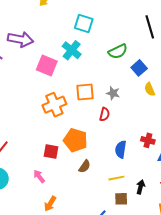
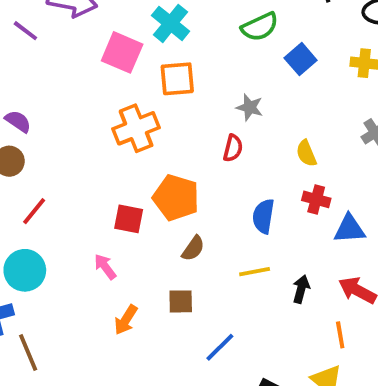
yellow semicircle: (150, 89) -> (306, 153), moved
orange square: (85, 92) -> (177, 79), moved
brown square: (121, 199) -> (181, 301), moved

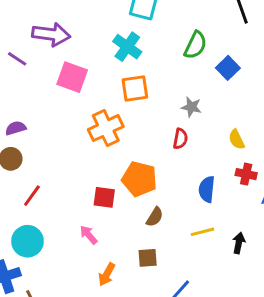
green semicircle: (260, 27) -> (195, 45), turned -36
pink square: (122, 52) -> (72, 77), moved
purple semicircle: (18, 121) -> (16, 128), turned -48

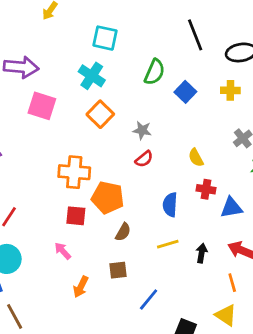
orange square: (135, 89) -> (100, 114), turned -35
gray star: (191, 107) -> (142, 130), moved
orange cross: (106, 128) -> (74, 172), moved, turned 32
red semicircle: (180, 139) -> (144, 159), turned 42

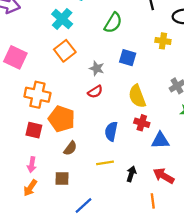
yellow cross: (230, 90) -> (163, 41), moved
blue square: (185, 92) -> (128, 58), moved, turned -35
pink square: (42, 106) -> (15, 57), moved
yellow semicircle: (196, 158) -> (137, 96), size x1.5
pink arrow: (63, 251) -> (32, 165), moved, turned -136

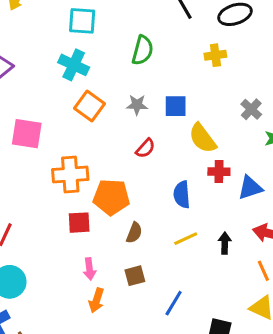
blue square: (128, 58) -> (176, 106), moved
gray star: (97, 68) -> (137, 105), moved

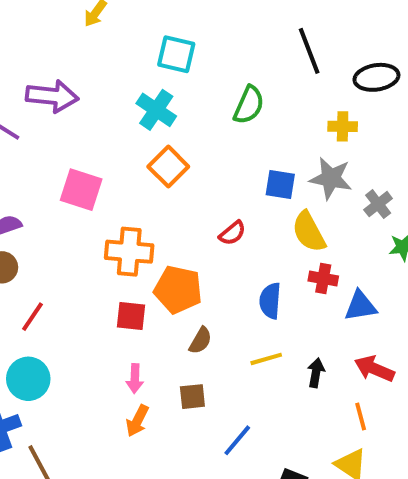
gray star: (137, 105) -> (331, 178), moved, size x1.5

